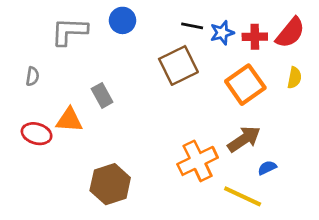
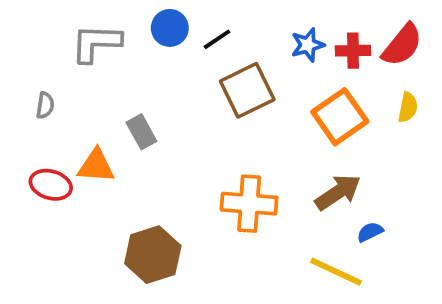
black line: (192, 26) -> (217, 39), moved, turned -45
orange cross: (198, 161) -> (249, 204), moved, turned 30

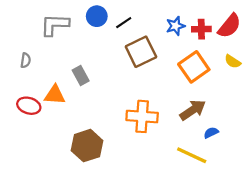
yellow semicircle: (408, 107) -> (233, 61), turned 112

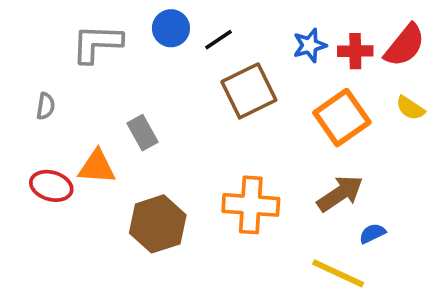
brown hexagon: (87, 146) -> (158, 224), moved

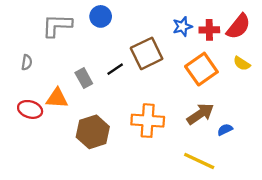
black line: (218, 40) -> (115, 69), moved
blue semicircle: (372, 233) -> (225, 130), moved

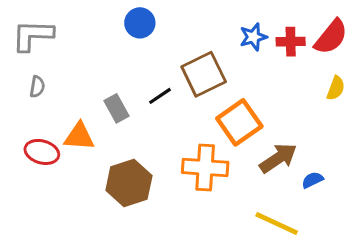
gray L-shape: (57, 25) -> (33, 35), moved
yellow semicircle: (242, 63) -> (336, 88), turned -102
orange square: (201, 69) -> (239, 122), moved

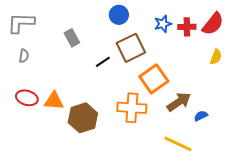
blue circle: (140, 23) -> (119, 15), moved
gray rectangle: (117, 108) -> (72, 38), moved
orange triangle: (79, 136) -> (54, 101), moved

